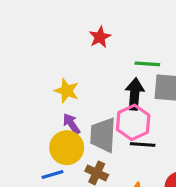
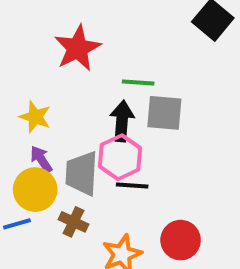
red star: (100, 37) -> (78, 48), size x1.6

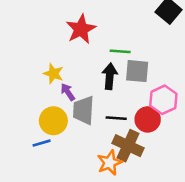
pink hexagon: (120, 157) -> (163, 100), moved
purple arrow: (41, 159) -> (68, 92), moved
brown cross: (74, 222) -> (128, 146), moved, size x1.6
red circle: (181, 240) -> (148, 119), moved

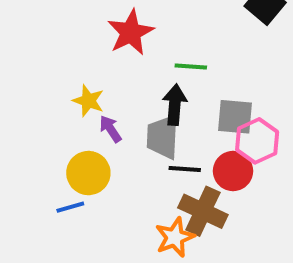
gray square: (137, 71) -> (235, 117), moved
gray trapezoid: (83, 110) -> (163, 137), moved

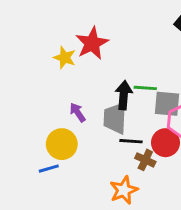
green line: (191, 67) -> (145, 88), moved
yellow star: (88, 101) -> (65, 58), moved
brown cross: (203, 211) -> (145, 160), moved, size x0.6

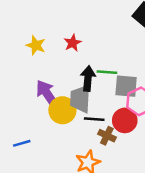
red star: (92, 43) -> (73, 43), moved, size x0.6
purple arrow: (78, 112) -> (47, 94), size x1.6
yellow circle: (62, 144) -> (62, 110), moved

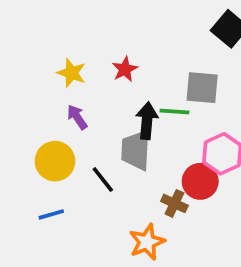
gray square: (126, 86) -> (202, 88), moved
purple arrow: (47, 94) -> (77, 117), moved, size x0.6
yellow circle: (62, 110) -> (55, 161), moved
black line: (94, 119) -> (103, 180), moved, turned 48

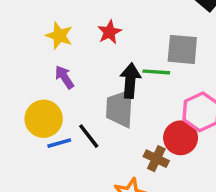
blue line: (51, 214) -> (59, 143), moved

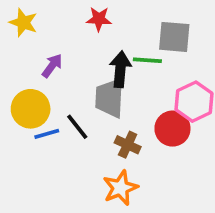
red star: (109, 32) -> (99, 19), turned 30
yellow star: (59, 36) -> (23, 23), moved
purple arrow: (64, 77) -> (52, 66), turned 70
brown cross: (156, 159) -> (128, 145), moved

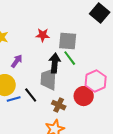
gray square: (174, 37) -> (68, 41), moved
green line: (147, 60) -> (70, 58), turned 49

